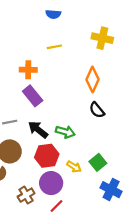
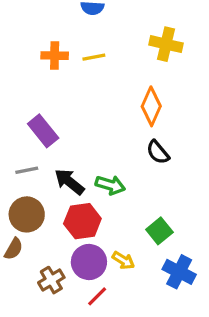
orange cross: (28, 70) -> (55, 56), moved
purple rectangle: (33, 96) -> (43, 131), moved
yellow arrow: (74, 167) -> (123, 260), moved

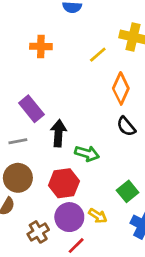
yellow line: (94, 57) -> (98, 55), moved, turned -30
black arrow: (69, 182) -> (58, 133), moved, turned 55

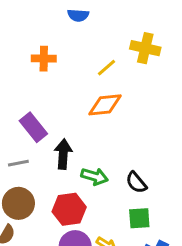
orange diamond: (121, 88) -> (105, 105), moved, turned 60
black semicircle: (126, 126) -> (136, 182), moved
green square: (128, 191) -> (139, 218), turned 35

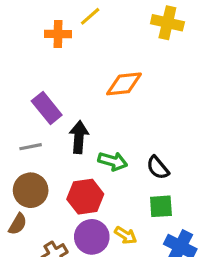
yellow line: (106, 68) -> (90, 16), moved

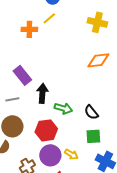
orange diamond: (124, 84) -> (98, 60), moved

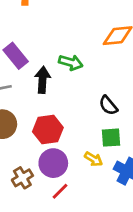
green arrow: (63, 108) -> (71, 62), moved
yellow arrow: (71, 154) -> (94, 159), moved

